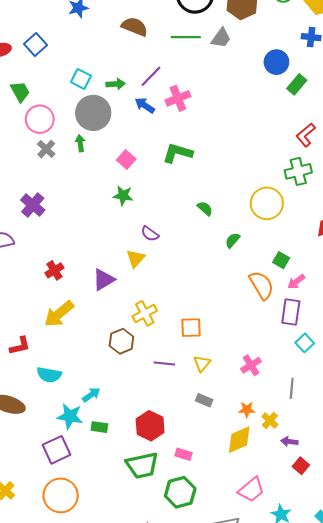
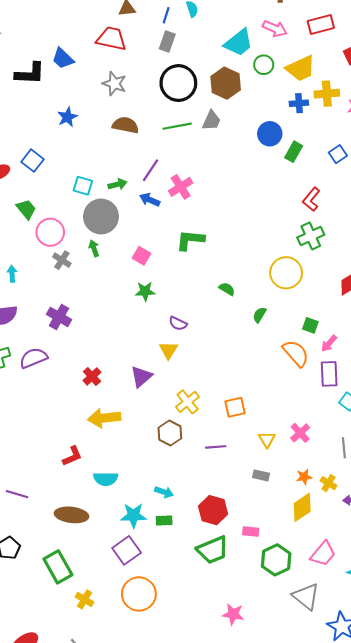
yellow arrow: (59, 314) -> (104, 418), turned 44
yellow triangle: (202, 364) -> (267, 440), moved
cyan arrow: (91, 395) -> (164, 492), moved, turned 66
green hexagon: (180, 492) -> (276, 560), moved

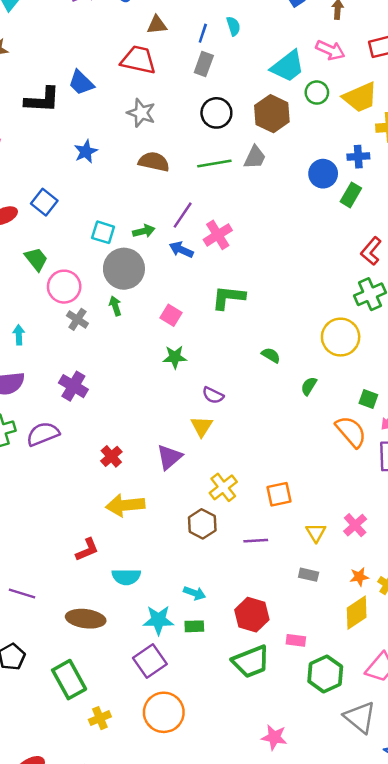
black circle: (178, 83) -> (216, 113), size x0.7
blue cross: (299, 103) -> (358, 157), moved
yellow cross: (84, 599) -> (100, 718), turned 36

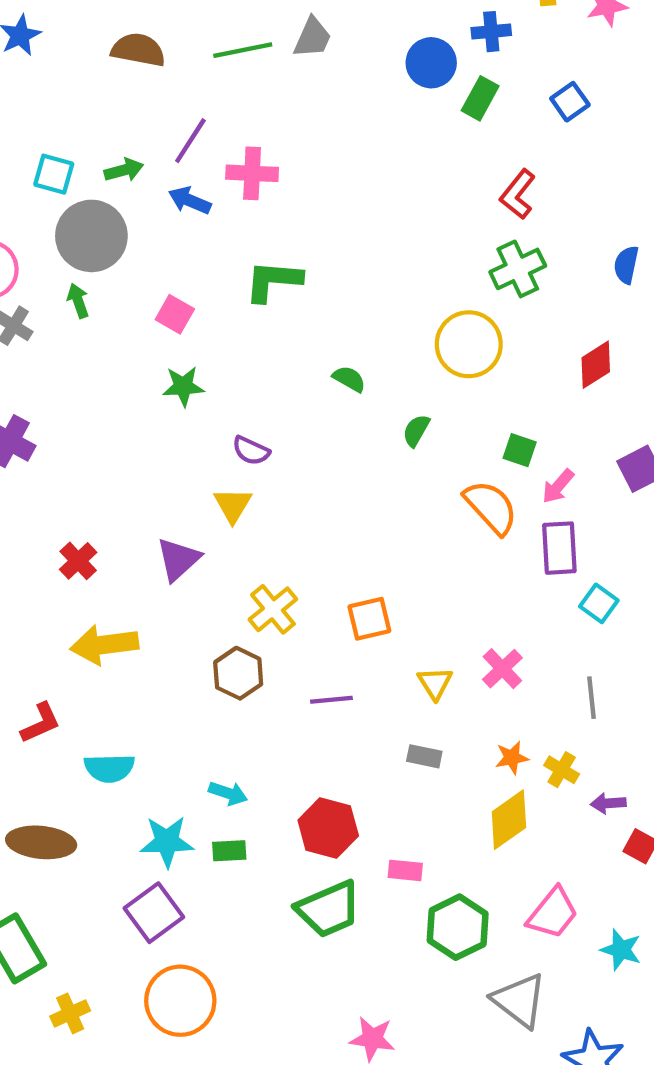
pink cross: (218, 235) -> (252, 173), turned 36

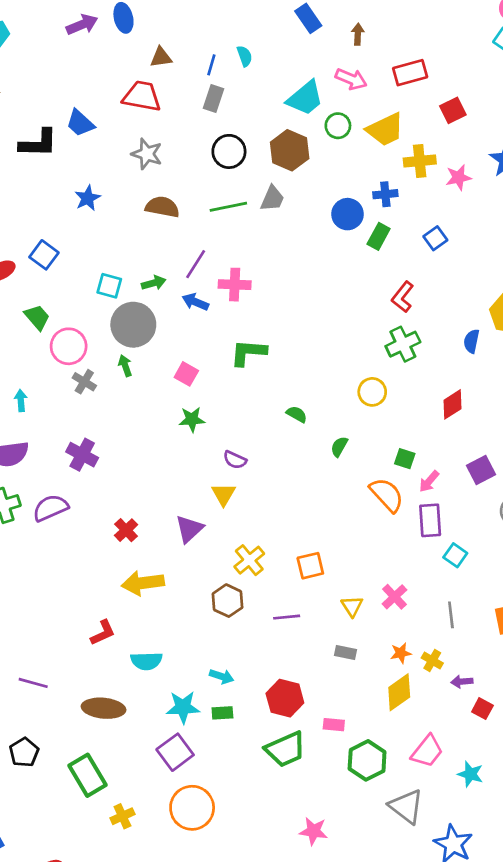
yellow circle: (469, 344) -> (372, 392), size x0.7

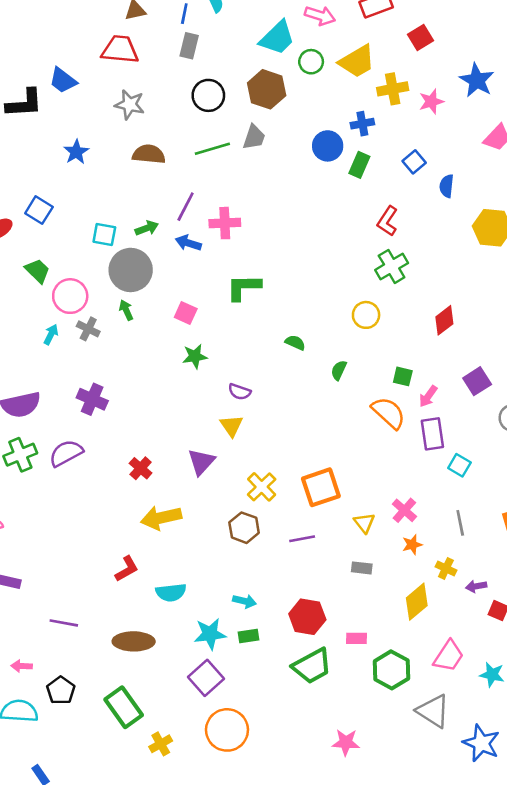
blue semicircle: (471, 341) -> (447, 186), moved
cyan arrow: (21, 401) -> (51, 334), moved, turned 36
orange square: (310, 566) -> (321, 487), size x1.4
orange star: (401, 653) -> (412, 545), moved

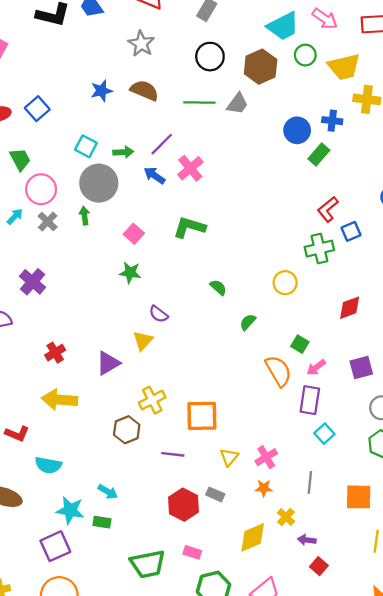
blue star: (76, 152) -> (101, 91), moved
blue square: (414, 162) -> (351, 231), moved
pink cross: (225, 223) -> (190, 168), turned 35
red L-shape: (127, 569) -> (17, 434), turned 35
red hexagon: (307, 617) -> (184, 505), moved

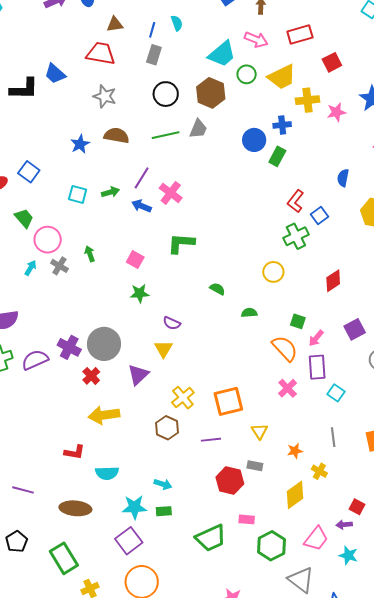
gray circle: (99, 183) -> (104, 344), moved
purple cross: (32, 282) -> (69, 347), moved
green semicircle: (248, 322) -> (249, 313), turned 56
pink cross: (266, 457) -> (288, 388), moved
purple arrow: (307, 540) -> (344, 525), moved

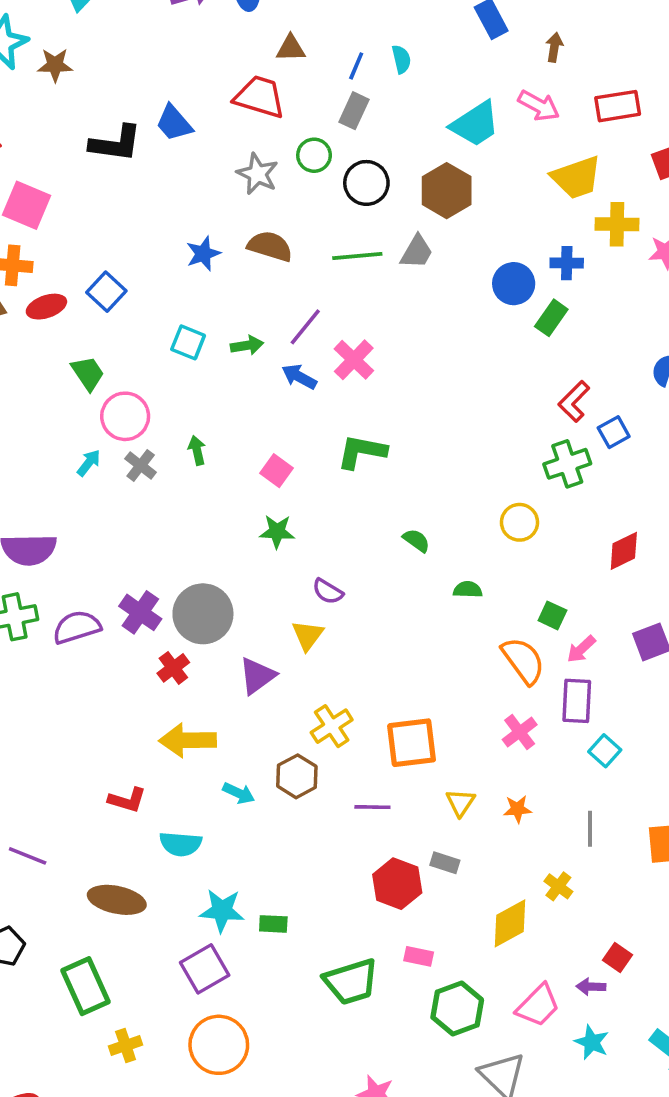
green circle: (247, 74) -> (314, 155), moved
orange star: (295, 451) -> (518, 809), moved
cyan arrow: (163, 484) -> (239, 793), moved

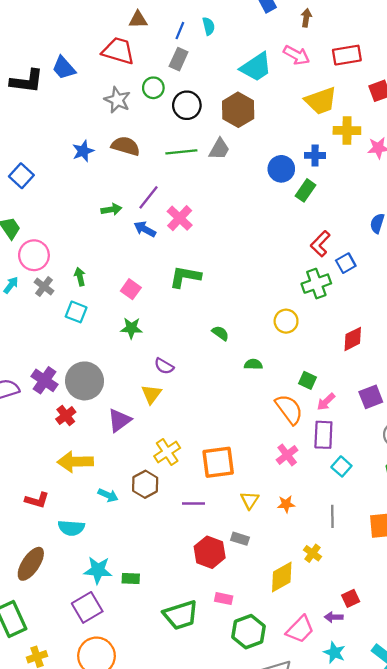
cyan square: (188, 342) -> (76, 312), moved
brown ellipse: (117, 900) -> (31, 564), turned -68
red square: (618, 957) -> (351, 598), turned 30

